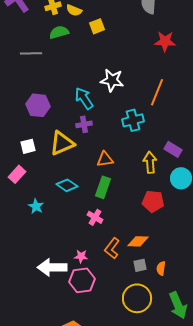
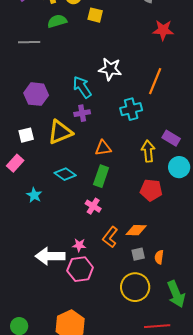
yellow square: (97, 26) -> (95, 15), turned 35

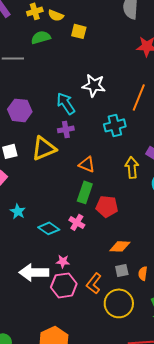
orange triangle: (103, 148) -> (87, 164), turned 30
cyan diamond: (65, 174) -> (49, 228), moved
red pentagon: (151, 190) -> (107, 206), moved
orange L-shape: (110, 237) -> (94, 283), moved

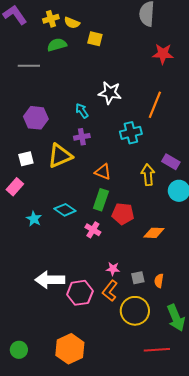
cyan arrow: (66, 103) -> (82, 111), size x0.7
cyan diamond: (49, 228) -> (65, 210), moved
orange diamond: (120, 246) -> (154, 233), moved
pink star: (63, 261) -> (113, 269), moved

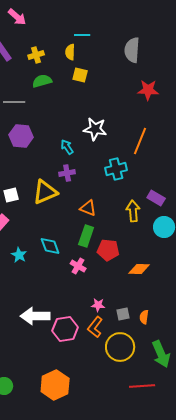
yellow semicircle: (72, 23) -> (70, 52), moved, turned 70
purple hexagon: (36, 118) -> (21, 136), moved
cyan diamond: (65, 210) -> (50, 246), turned 35

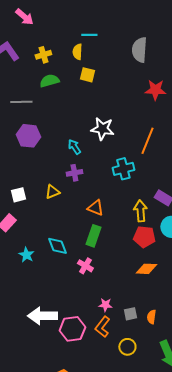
yellow triangle: (45, 192) -> (52, 192), size x0.6
red pentagon: (108, 250) -> (144, 237), moved
yellow circle: (120, 347) -> (127, 347), size x0.6

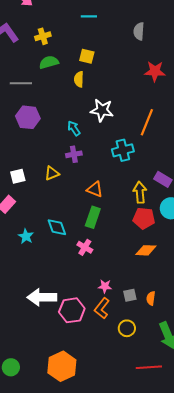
gray semicircle: (139, 50) -> (139, 31), size x0.7
yellow semicircle: (77, 52) -> (79, 79), moved

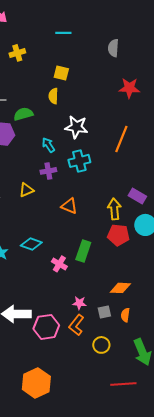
green semicircle: (49, 62) -> (23, 114), moved
cyan cross: (123, 150) -> (79, 161), moved
green rectangle: (93, 217) -> (83, 251), moved
cyan diamond: (57, 227) -> (31, 244), turned -50
orange diamond: (146, 250) -> (120, 288), moved

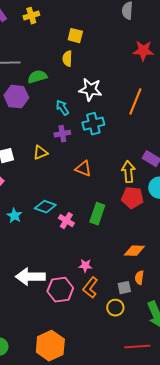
pink cross: (59, 264) -> (66, 221), moved
pink star: (79, 303) -> (85, 266), moved
gray square: (104, 312) -> (124, 288), moved

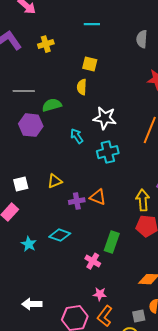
purple cross: (62, 134) -> (77, 201), moved
pink cross: (66, 221) -> (93, 261), moved
white arrow: (30, 277) -> (32, 304), moved, size x0.7

